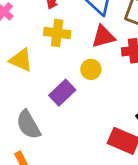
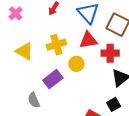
yellow cross: (57, 33) -> (56, 45), moved, turned -30
gray semicircle: (28, 125) -> (34, 100), moved, size x0.7

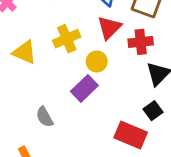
red triangle: (88, 40) -> (109, 28), turned -30
purple rectangle: (53, 79) -> (84, 88), moved

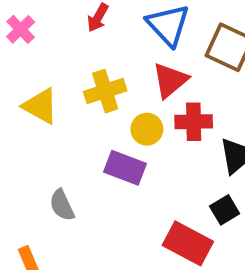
red cross: (141, 42) -> (194, 122), moved
purple rectangle: (84, 88) -> (125, 168), turned 60

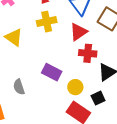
yellow cross: (105, 91) -> (47, 22), moved
yellow circle: (147, 129) -> (75, 87), moved

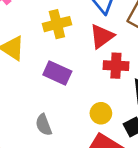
purple rectangle: (52, 72) -> (57, 73), moved
gray semicircle: (19, 87) -> (44, 125), moved

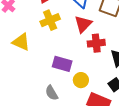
purple rectangle: (57, 73) -> (62, 64), moved
yellow circle: (101, 113) -> (81, 80), moved

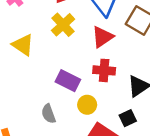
yellow cross: (50, 20) -> (63, 25), turned -30
red cross: (96, 43) -> (104, 70), moved

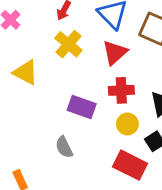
yellow circle: (87, 105) -> (127, 124), moved

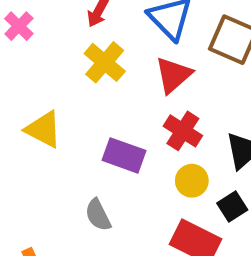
yellow triangle: (26, 73) -> (43, 129), moved
red cross: (121, 90) -> (183, 131), turned 35

